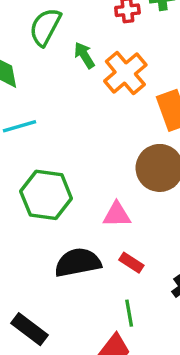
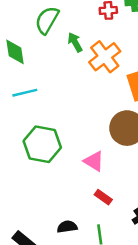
pink triangle: (117, 215) -> (94, 161), turned 30
black semicircle: (78, 263) -> (67, 227), moved, size x0.6

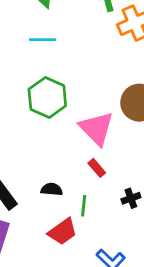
pink triangle: (94, 161) -> (96, 128), size x1.6

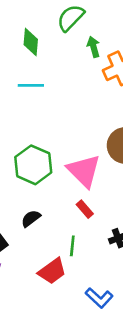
green hexagon: (47, 97) -> (33, 165), moved
black semicircle: (52, 189) -> (31, 219), moved, turned -42

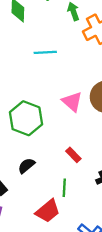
cyan line: (31, 85) -> (45, 52), moved
pink triangle: (84, 171) -> (72, 102), moved, size x0.7

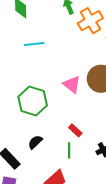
cyan line: (45, 52) -> (34, 44), moved
green line: (64, 188) -> (69, 150), moved

